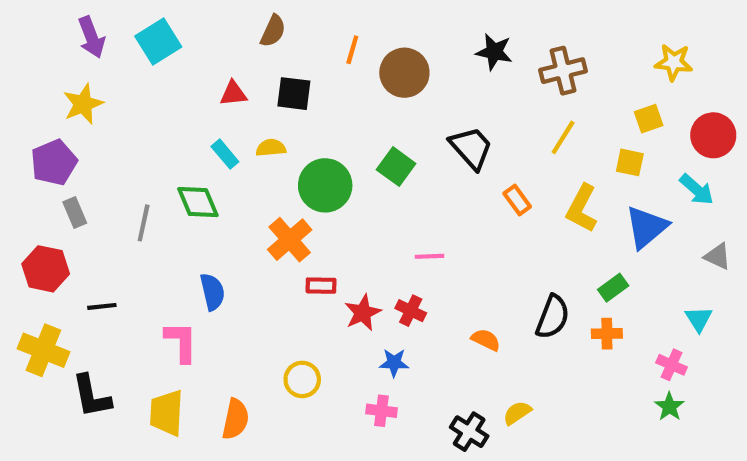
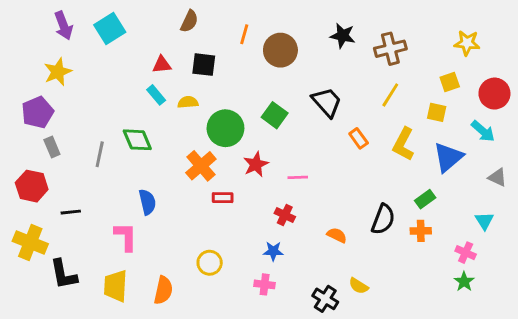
cyan rectangle: (225, 154) -> (156, 95), moved
red star: (363, 313) -> (256, 164), moved
yellow semicircle: (517, 413) -> (359, 286), turned -114

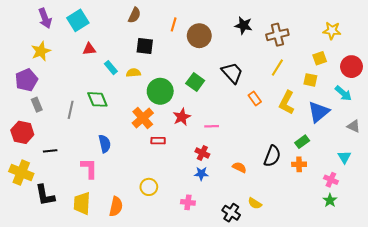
red triangle: (162, 65) -> (89, 49), moved
blue star: (273, 251) -> (201, 174), moved

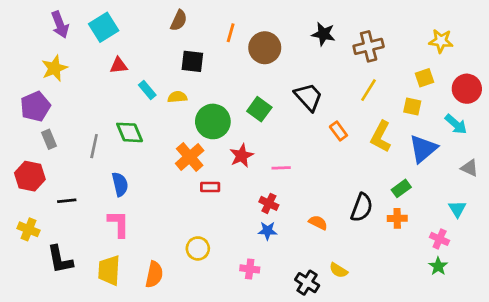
blue semicircle: (105, 144) -> (120, 184), moved
yellow cross: (21, 173) -> (29, 229), size x0.7

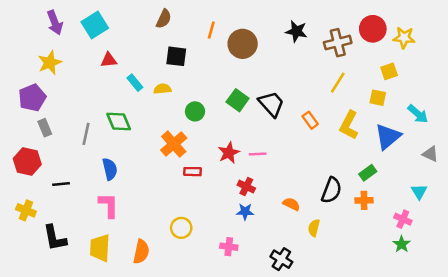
red circle: (467, 89) -> (373, 29), moved
black trapezoid: (308, 97) -> (271, 104), moved
green circle: (213, 121) -> (195, 111), size x0.6
red star: (242, 156) -> (229, 153), moved
yellow semicircle: (338, 270) -> (314, 228), moved, turned 72

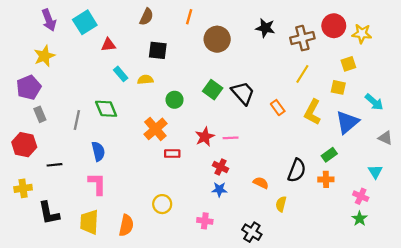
orange line: (211, 30) -> (189, 17), moved
red triangle: (109, 60) -> (108, 45), moved
yellow cross: (26, 210) -> (23, 188), turned -30

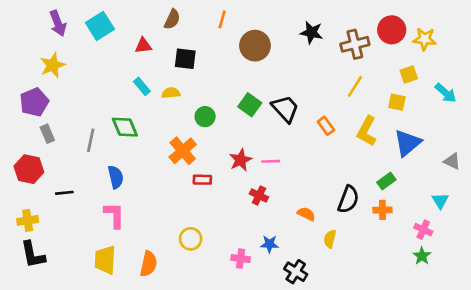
red triangle: (108, 45) -> (143, 46), moved
cyan arrow: (374, 102) -> (446, 93), moved
blue star: (219, 189) -> (269, 244), moved
black L-shape: (49, 213) -> (33, 255), moved

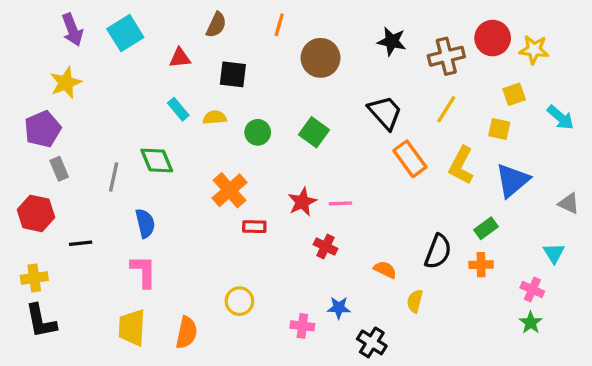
black trapezoid: (285, 109) -> (385, 112), moved
green circle: (205, 117) -> (258, 132), moved
orange rectangle: (326, 126) -> (410, 159), size x1.5

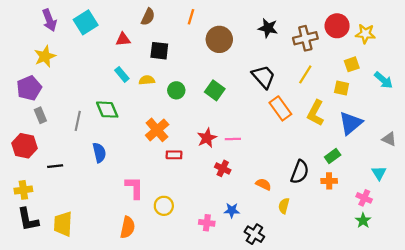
pink L-shape: (143, 271) -> (134, 188), moved
yellow trapezoid: (132, 328) -> (63, 224), moved

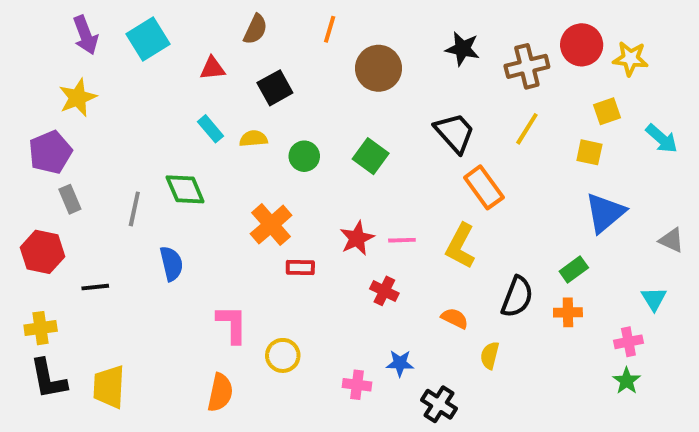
black square: (159, 51) -> (275, 88), turned -36
yellow L-shape: (316, 113) -> (461, 246), moved
pink cross: (364, 198) -> (628, 342), turned -35

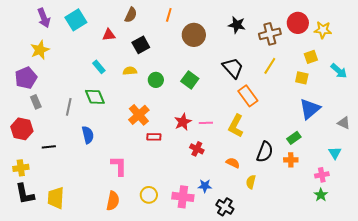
cyan rectangle: (210, 129) -> (99, 67), moved
yellow circle: (283, 355) -> (149, 195), moved
pink cross: (357, 385) -> (183, 197), size x1.5

